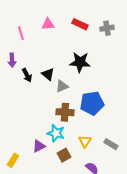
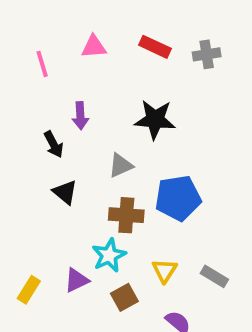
purple arrow: (12, 60) -> (80, 116), moved
black triangle: (48, 74) -> (65, 192), moved
cyan star: (56, 133) -> (109, 255), turned 30
yellow rectangle: (13, 160) -> (29, 290), moved

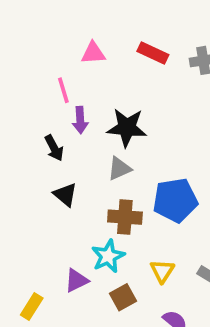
pink line: (42, 64) -> (63, 90), moved
black star: (155, 119) -> (127, 128), moved
yellow rectangle: (29, 290) -> (32, 307), moved

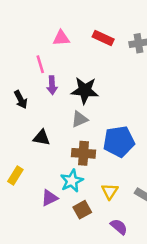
black arrow: (54, 148) -> (21, 100), moved
black triangle: (65, 195) -> (42, 138), turned -30
yellow rectangle: (32, 307) -> (15, 176), moved

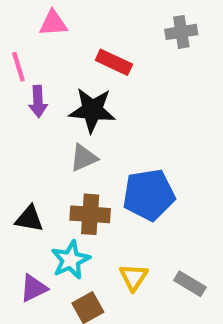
red rectangle: (103, 38) -> (114, 62), moved
black triangle: (42, 138) -> (29, 219), moved

